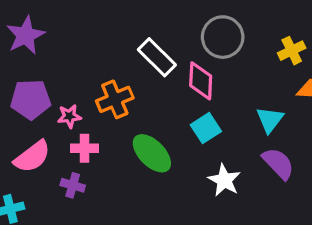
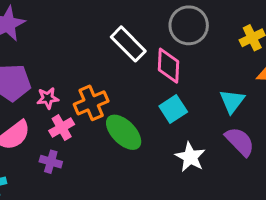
orange cross: (115, 99) -> (91, 103), moved
pink cross: (84, 148) -> (62, 128), turned -30

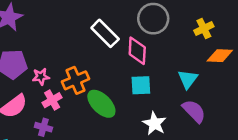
cyan square: (173, 109) -> (141, 85), turned 30

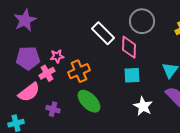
pink star: (41, 77) -> (57, 56), moved
pink cross: (52, 100) -> (47, 73), moved
green ellipse: (101, 104) -> (89, 101), moved

